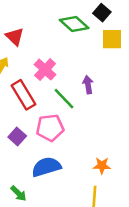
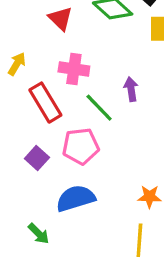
red triangle: (15, 37) -> (60, 19), moved
pink cross: (45, 70) -> (74, 69), turned -35

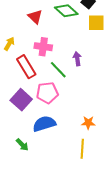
purple square: (37, 158) -> (21, 100), size x1.5

